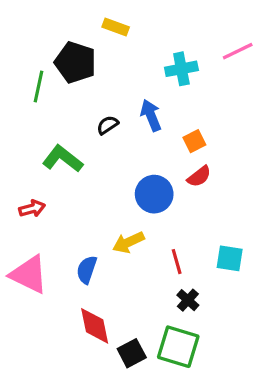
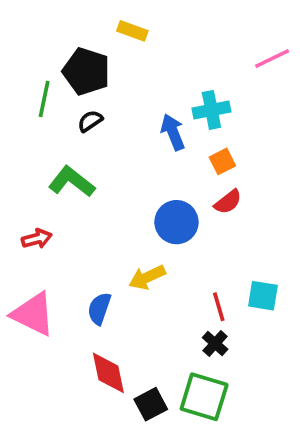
cyan cross: (181, 69) -> (211, 110), moved
black semicircle: (108, 125) -> (90, 121), moved
red line: (177, 262) -> (219, 307), moved

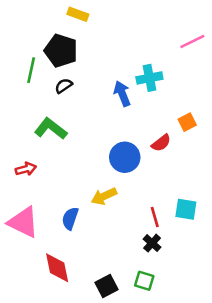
yellow rectangle: (132, 31) -> (78, 14), moved
orange square: (222, 161) -> (187, 122), moved
red diamond: (108, 373) -> (57, 268), moved
green square: (204, 397) -> (144, 281), size x0.6

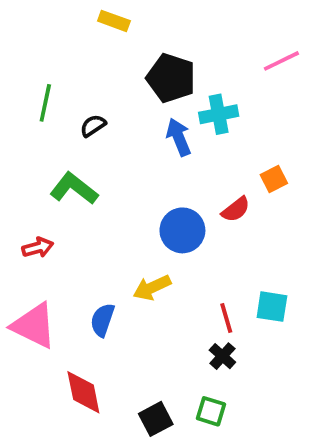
black pentagon: (61, 51) -> (171, 78), moved

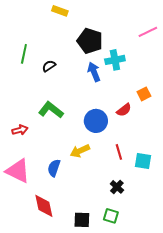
green L-shape: (74, 189) -> (51, 110), moved
red line: (226, 318) -> (119, 152), moved
black square: (156, 419) -> (82, 220), turned 30

